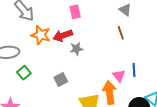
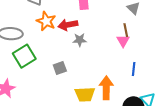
green square: (24, 73) -> (24, 56), size x1.6
pink triangle: (119, 76) -> (123, 41), moved

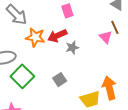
pink triangle: (123, 41) -> (106, 37), moved

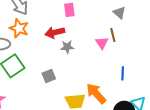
orange star: (35, 37) -> (19, 28), moved
orange arrow: (109, 88) -> (96, 93), turned -40

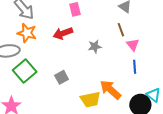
pink triangle: (102, 43) -> (133, 45), moved
gray star: (67, 47) -> (95, 47), moved

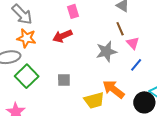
gray star: (95, 47) -> (106, 52), moved, size x1.5
blue line: (135, 67) -> (136, 65), turned 48
gray square: (62, 77) -> (64, 80), turned 32

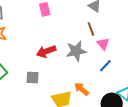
red arrow: (62, 36) -> (46, 51), moved
orange arrow: (114, 89) -> (82, 89), size x0.7

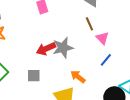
gray star: (76, 51) -> (63, 48), moved
orange arrow: (82, 89) -> (78, 77), moved

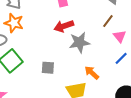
brown line: (89, 24) -> (108, 21), turned 56
red arrow: (46, 49) -> (64, 26), moved

